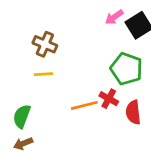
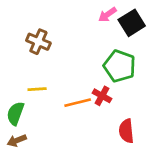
yellow line: (44, 74) -> (37, 89), moved
red semicircle: (133, 112) -> (126, 131), moved

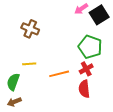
red cross: (102, 96) -> (86, 69), moved, turned 32
red semicircle: (126, 131) -> (84, 89), moved

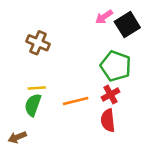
green semicircle: (13, 82) -> (33, 105), moved

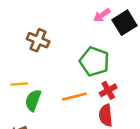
green pentagon: (116, 66) -> (94, 61), moved
yellow line: (37, 88) -> (19, 84), moved

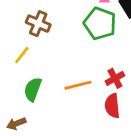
green pentagon: (94, 61) -> (100, 24), moved
yellow line: (19, 84) -> (22, 55), moved, turned -48

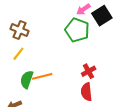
brown cross: (38, 24) -> (20, 30), moved
orange line: (78, 85) -> (42, 76), moved

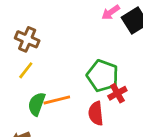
green pentagon: (77, 30) -> (103, 76), moved
red semicircle: (86, 92) -> (96, 113), moved

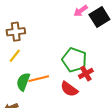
brown cross: (27, 39) -> (16, 32), turned -30
red semicircle: (96, 113) -> (69, 89), turned -48

